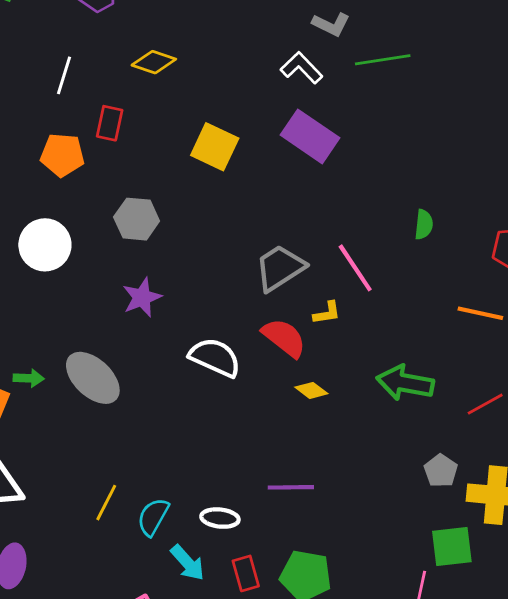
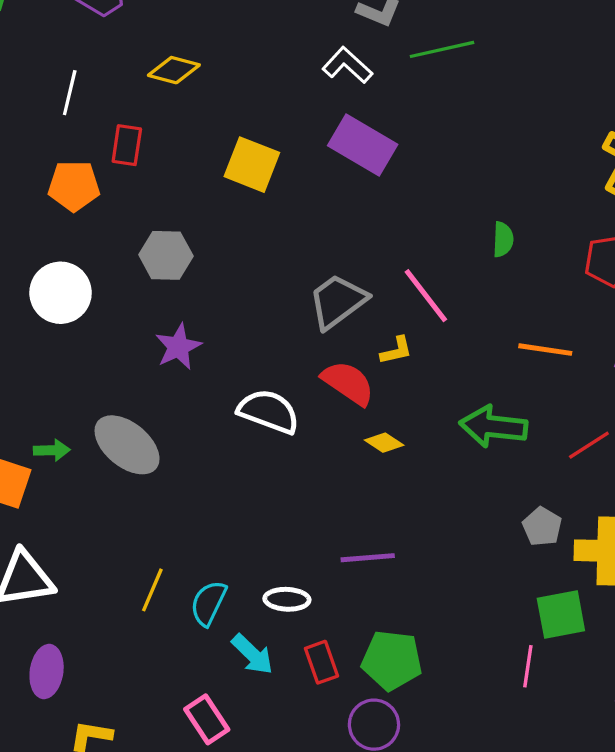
orange line: (480, 313) -> (545, 350), moved

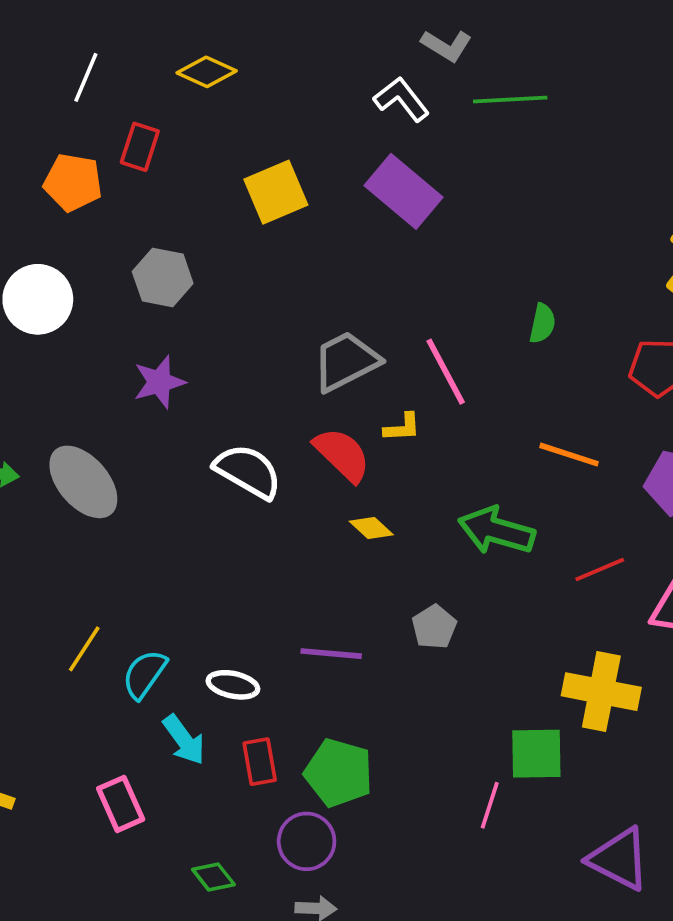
yellow square: (252, 165) -> (276, 192), turned 36
gray pentagon: (542, 527) -> (434, 627), moved

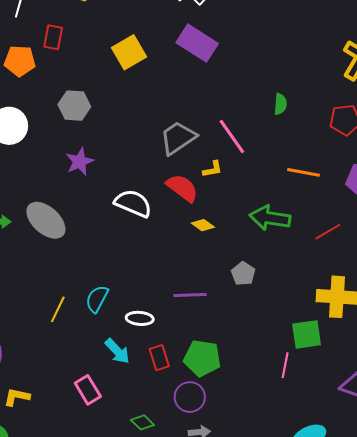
cyan semicircle: (144, 674) -> (97, 299), moved

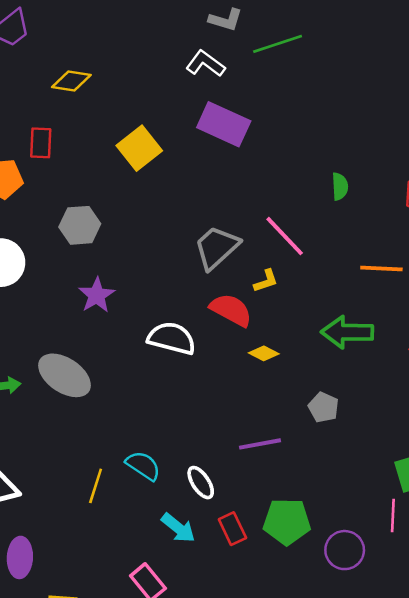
cyan semicircle: (97, 299) -> (143, 466), turned 104
white ellipse: (140, 318) -> (201, 483), turned 60
purple circle: (190, 397) -> (345, 550), moved

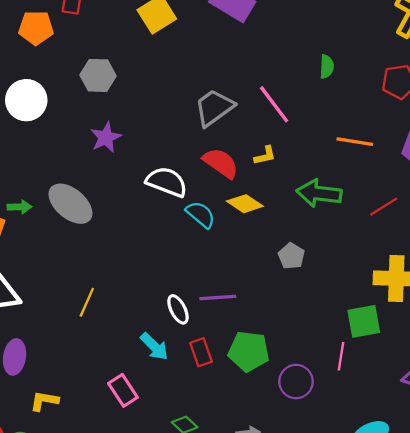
yellow L-shape: (266, 281) -> (265, 156), moved
yellow diamond: (264, 353) -> (245, 204), size x1.4
purple line: (260, 444) -> (218, 298), moved
cyan semicircle: (143, 466) -> (201, 215), moved

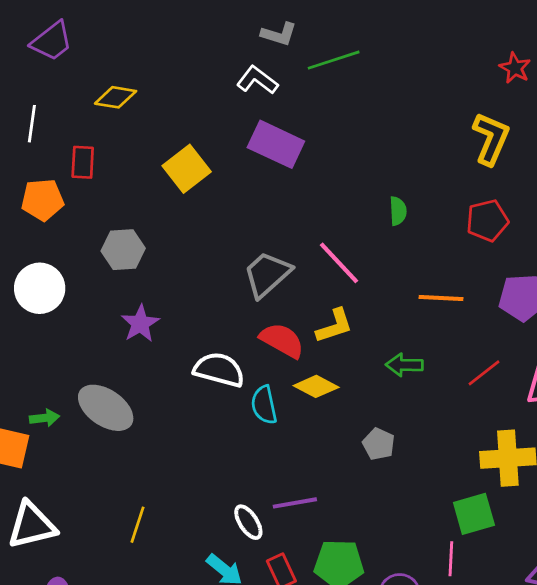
yellow L-shape: (265, 156) -> (335, 326), size x1.4
green arrow: (319, 193) -> (404, 365), size x0.7
cyan semicircle: (201, 215) -> (264, 405), turned -136

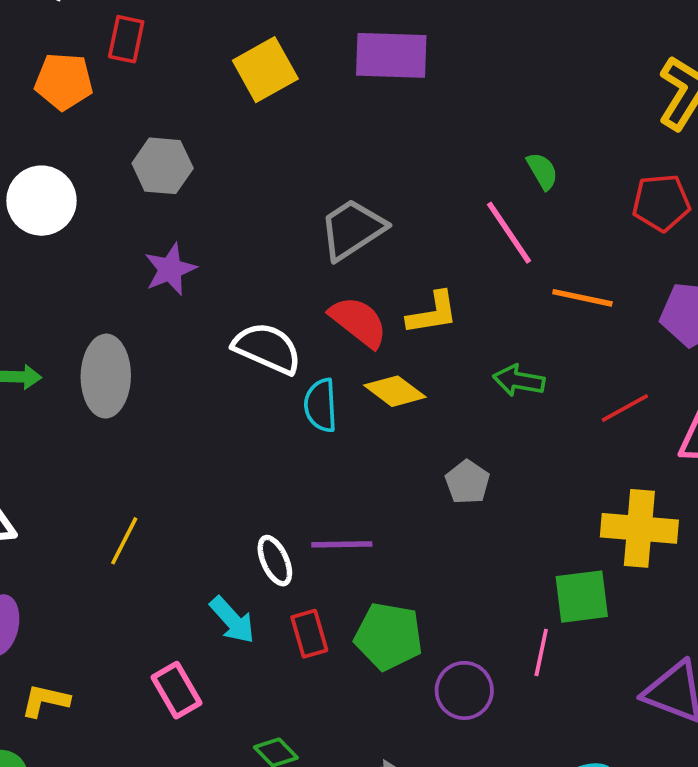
purple rectangle: (276, 144) -> (391, 55), turned -32
green semicircle: (398, 211) -> (542, 171), turned -36
pink line: (339, 263) -> (509, 233), moved
gray ellipse: (106, 408) -> (106, 376), turned 48

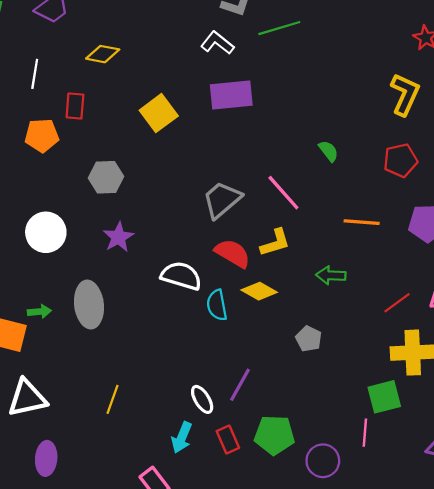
white circle: (41, 201) -> (46, 232), moved
pink line: (509, 233) -> (283, 193), moved
red line: (625, 408) -> (397, 303), moved
purple line: (342, 544) -> (240, 385), turned -52
cyan arrow: (232, 620) -> (182, 437), turned 72

